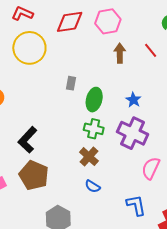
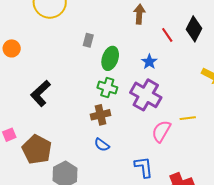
red line: (151, 50) -> (167, 35), moved
brown cross: (89, 157) -> (100, 115), turned 30
brown pentagon: (34, 175) -> (37, 150), moved

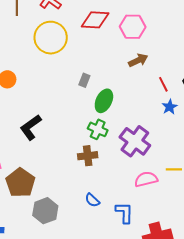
brown arrow: (139, 14) -> (138, 60), turned 54
blue star: (149, 62) -> (170, 107), moved
pink semicircle: (161, 131) -> (146, 179), turned 40
blue semicircle: (102, 145) -> (92, 200), moved

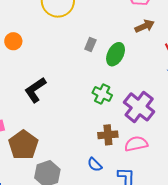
green ellipse: (104, 101) -> (116, 54), moved
brown cross: (88, 156) -> (108, 135), moved
pink semicircle: (146, 179) -> (136, 144), moved

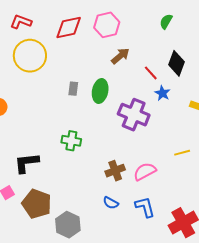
black L-shape: (35, 90) -> (26, 163), moved, turned 44
green cross: (102, 94) -> (71, 141), moved
purple cross: (139, 107) -> (134, 115), moved

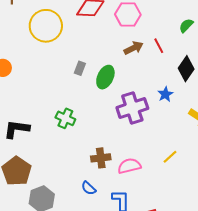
red line: (151, 73) -> (159, 46), moved
purple cross: (134, 115) -> (132, 108), turned 36
yellow line: (182, 153) -> (170, 157), turned -42

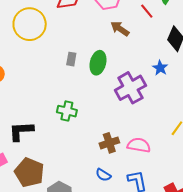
red line: (159, 46) -> (147, 11), moved
brown arrow: (133, 48) -> (120, 29), turned -108
pink semicircle: (129, 166) -> (139, 145), turned 35

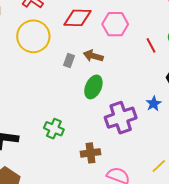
brown arrow: (120, 29) -> (93, 56), moved, turned -30
gray rectangle: (71, 59) -> (69, 60), moved
brown cross: (109, 143) -> (91, 153), moved

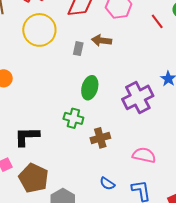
green ellipse: (93, 87) -> (90, 88), moved
brown cross: (91, 153) -> (100, 138), moved

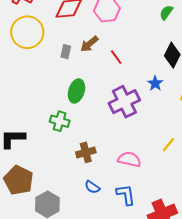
red line: (157, 21) -> (116, 57), moved
brown arrow: (102, 40) -> (89, 44), turned -48
brown cross: (100, 138) -> (86, 152), moved

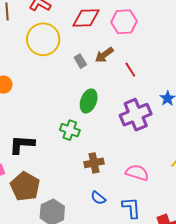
gray rectangle: (66, 52) -> (80, 61), turned -48

